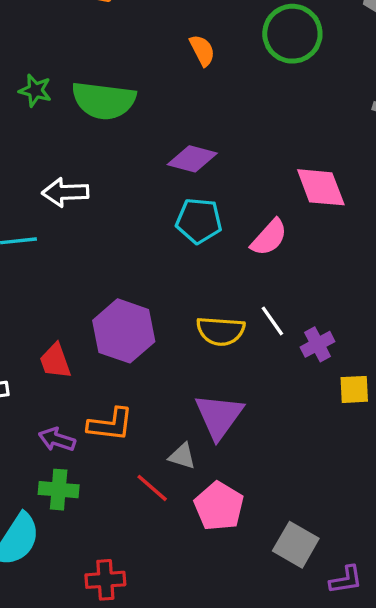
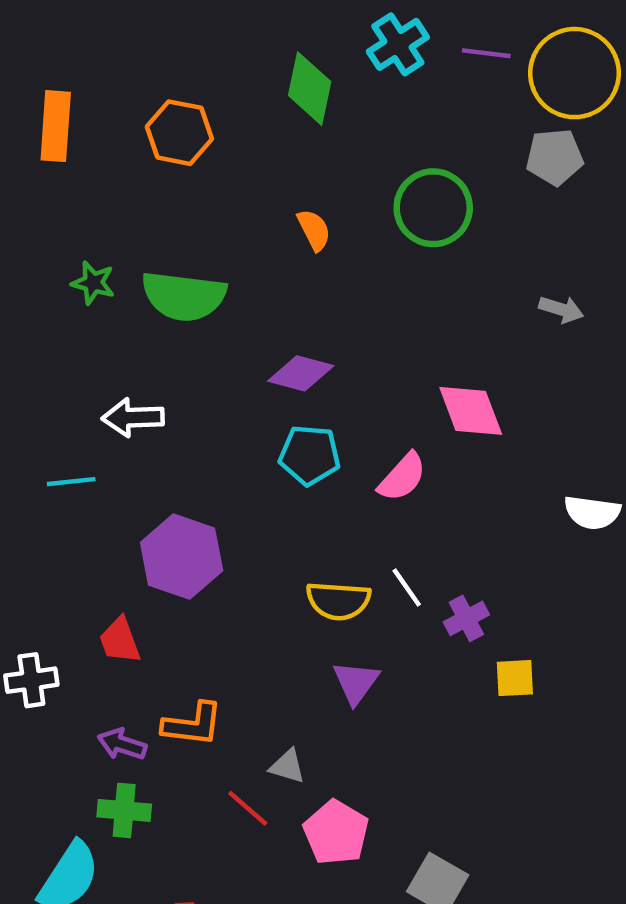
purple hexagon: (124, 331) -> (182, 557), moved
purple triangle: (219, 416) -> (356, 682), moved, size x0.7

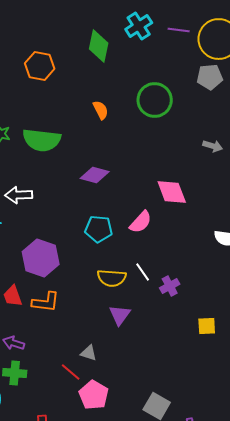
cyan pentagon: (310, 455) -> (99, 229), moved
yellow square: (515, 678) -> (207, 326), moved
orange L-shape: (193, 724) -> (46, 302), moved
pink pentagon: (336, 833) -> (94, 395), moved

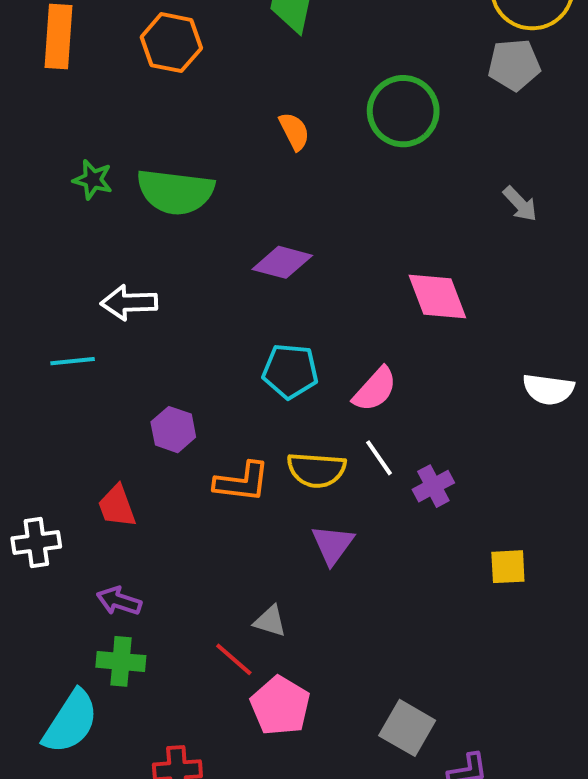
gray arrow: (213, 146) -> (520, 204), turned 30
pink semicircle: (141, 222) -> (375, 389), moved
purple hexagon: (41, 258) -> (173, 430), size x0.6
orange L-shape: (46, 302) -> (242, 482), moved

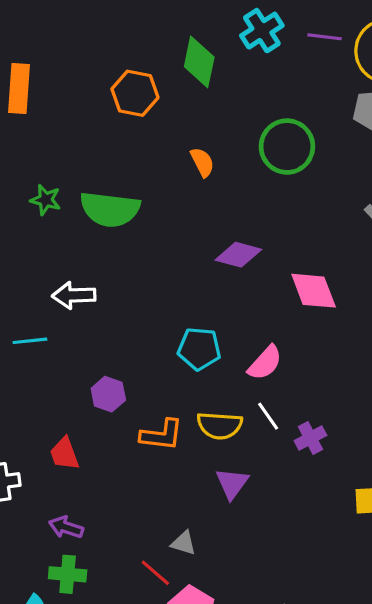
orange hexagon: (171, 43) -> (135, 93), moved
purple diamond: (282, 262) -> (238, 255), moved

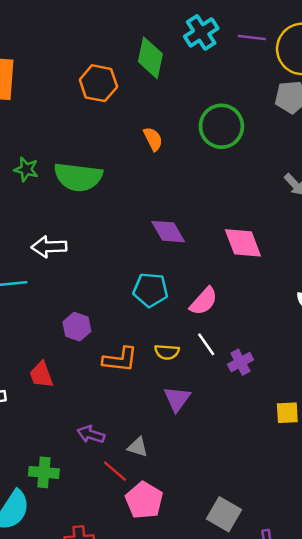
purple diamond: (238, 255) -> (168, 232), moved, turned 45
yellow semicircle: (220, 425) -> (167, 352), size x0.7
purple arrow: (66, 527) -> (91, 434), moved

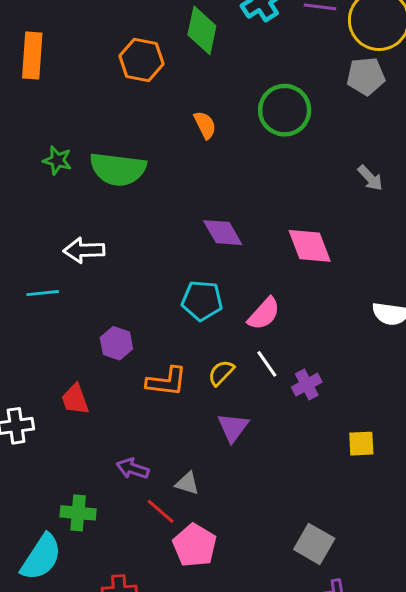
yellow semicircle: (167, 352) -> (221, 373), turned 130
gray square: (224, 514) -> (314, 544), moved

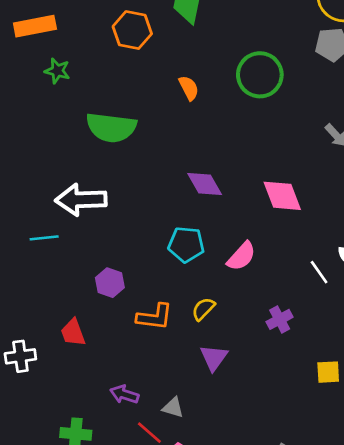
orange rectangle: (32, 56) -> (35, 26), turned 75
green star: (57, 160) -> (57, 71), moved
white arrow: (84, 250) -> (81, 200), size x1.4
white line: (267, 364) -> (319, 272), moved

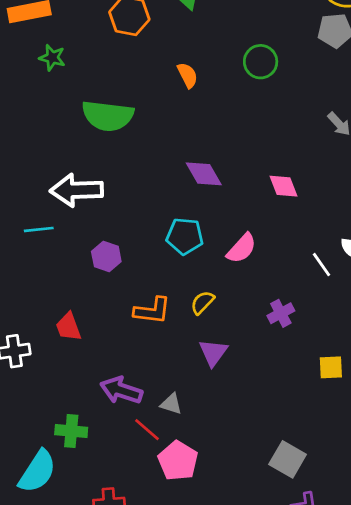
green circle: (260, 75) -> (261, 62), size x0.7
pink diamond: (282, 196) -> (284, 186), size x0.7
purple hexagon: (110, 283) -> (106, 256), moved
purple arrow: (124, 394) -> (121, 390), size x1.4

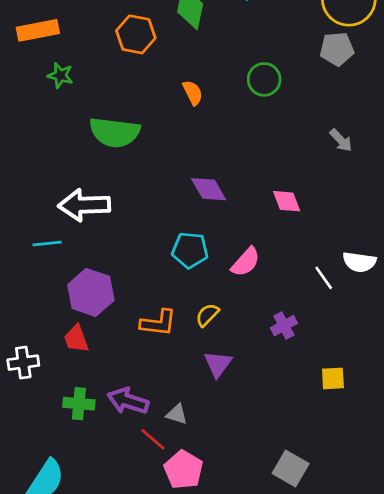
purple hexagon: (106, 256) -> (91, 292), moved, size x1.6
green cross: (71, 431) -> (79, 404), moved

